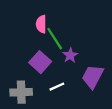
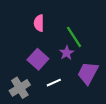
green line: (55, 39) -> (74, 37), moved
gray cross: (21, 92) -> (20, 88), turned -30

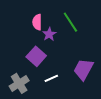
green line: (74, 37) -> (70, 22), moved
purple star: (67, 53) -> (49, 34), moved

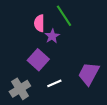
green line: (70, 22) -> (64, 16), moved

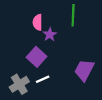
green line: (64, 16) -> (73, 15), moved, turned 35
white line: (54, 83) -> (43, 79), moved

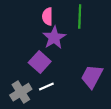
pink semicircle: (38, 22) -> (47, 16), moved
purple star: (50, 35) -> (54, 38), size x1.5

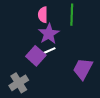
white line: (46, 86) -> (49, 51), moved

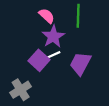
pink semicircle: (43, 15) -> (47, 16), turned 133
purple trapezoid: (83, 69) -> (80, 64), moved

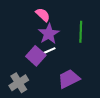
green line: (78, 16) -> (81, 32), moved
purple trapezoid: (80, 64) -> (69, 79), moved, turned 35

